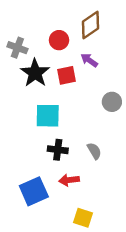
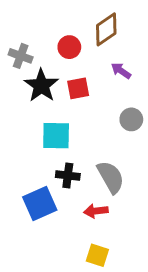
purple arrow: (89, 60) -> (121, 71), moved
gray semicircle: (94, 151) -> (111, 177), size x1.6
red arrow: (69, 180) -> (96, 211), moved
blue square: (34, 191) -> (40, 204), moved

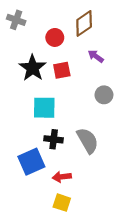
gray cross: (21, 56) -> (16, 20), moved
red arrow: (96, 211) -> (62, 177), moved
yellow square: (97, 255) -> (62, 203), moved

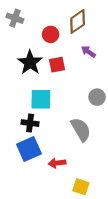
gray circle: (104, 95) -> (97, 97), moved
black cross: (54, 139) -> (30, 123), moved
yellow square: (62, 203) -> (81, 187), moved

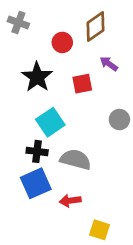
red square: (57, 65) -> (82, 84), moved
cyan square: (41, 99) -> (50, 122), turned -35
gray semicircle: (81, 130) -> (76, 159), moved, turned -45

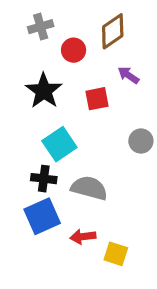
gray cross: (18, 23) -> (41, 27), moved, turned -36
yellow square: (99, 230) -> (116, 254), moved

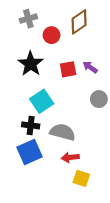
purple arrow: (128, 75) -> (90, 67), moved
red arrow: (83, 237) -> (70, 157), moved

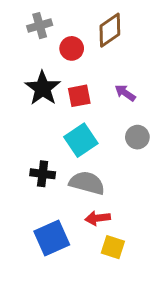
red square: (68, 69) -> (79, 96), moved
cyan square: (42, 101) -> (81, 140), moved
blue square: (29, 152) -> (52, 238), moved

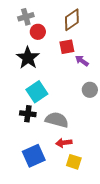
red circle: (72, 48) -> (38, 32), moved
red square: (79, 96) -> (67, 47), moved
cyan square: (81, 140) -> (37, 92), moved

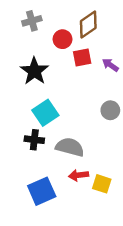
red circle: (38, 32) -> (63, 39), moved
purple arrow: (82, 61) -> (110, 65), moved
yellow square: (74, 162) -> (102, 184), moved

